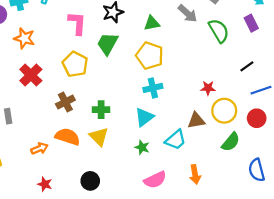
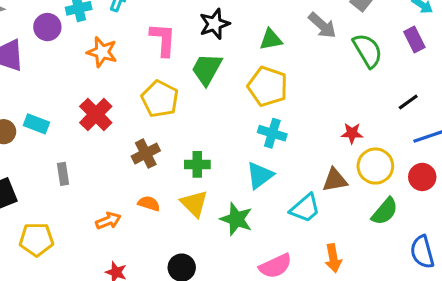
orange star: (24, 38) -> (102, 52), moved
cyan cross: (153, 88) -> (272, 133), turned 30
orange semicircle: (68, 137) -> (149, 204), size x0.6
green star: (142, 147) -> (236, 219), moved, size x1.5

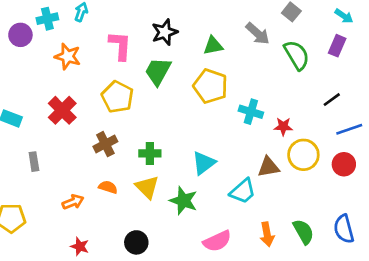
purple rectangle: (414, 40) -> (337, 46), turned 50
cyan cross: (272, 133) -> (251, 112), moved
green semicircle: (385, 211) -> (303, 232), moved, turned -70

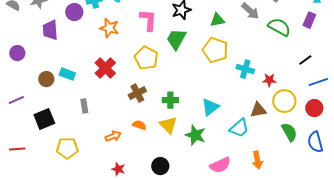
green semicircle: (297, 55) -> (279, 27), turned -30
blue semicircle: (344, 229) -> (315, 142), moved
green semicircle: (303, 232) -> (289, 132), moved

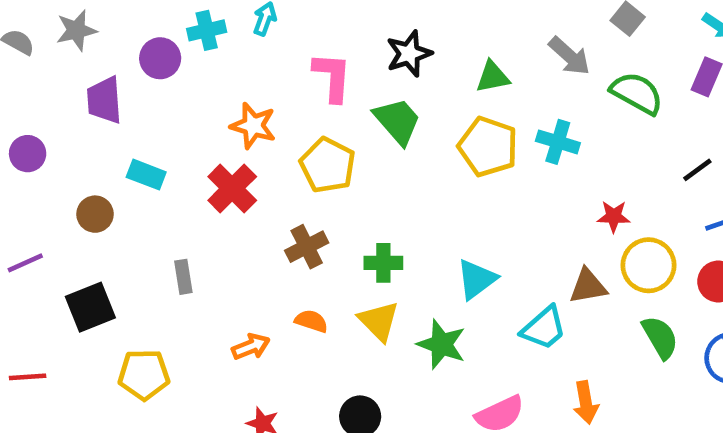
orange star: (109, 28) -> (253, 126), moved
green trapezoid: (176, 39) -> (397, 121), turned 110
cyan cross: (245, 69) -> (558, 142), moved
cyan rectangle: (67, 74) -> (146, 175), moved

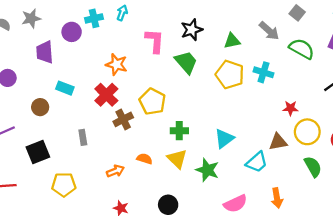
yellow pentagon: (328, 165) -> (152, 102), moved
brown cross: (307, 247) -> (123, 119), moved

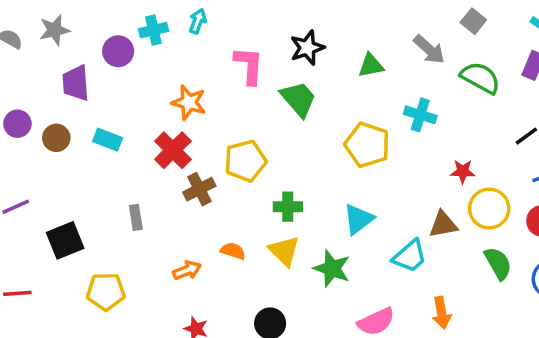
yellow pentagon: (230, 75) -> (367, 145), moved
yellow pentagon: (152, 102) -> (245, 161), turned 30
brown circle: (40, 107) -> (56, 138), moved

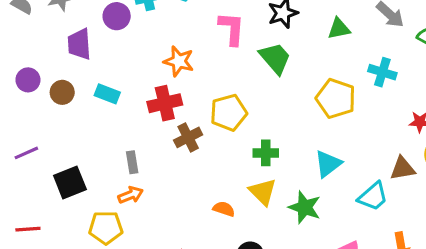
red cross: (173, 150) -> (165, 103), turned 32
orange semicircle: (233, 251) -> (224, 209), moved
orange arrow: (187, 270) -> (131, 195), moved

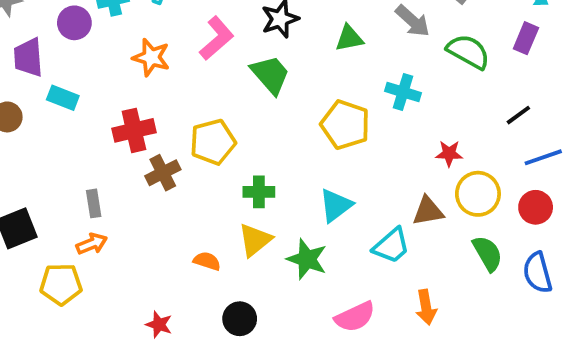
pink L-shape: (232, 29) -> (217, 38), turned 45
orange star: (179, 61) -> (151, 57), moved
cyan rectangle: (107, 94) -> (63, 98), moved
yellow triangle: (263, 192) -> (255, 240), turned 36

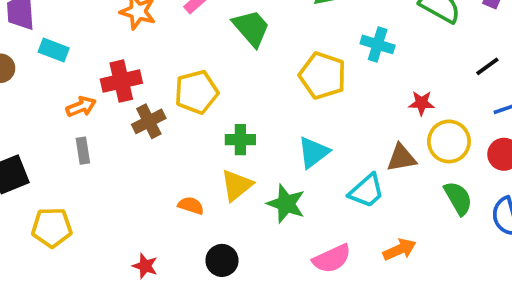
orange arrow: (92, 244) -> (81, 107), moved
orange arrow: (426, 307) -> (400, 249), turned -104

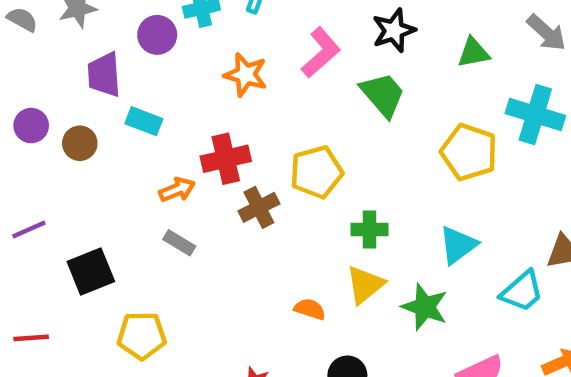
cyan cross: (378, 44) -> (535, 115), size x1.4
gray rectangle: (83, 151) -> (179, 243), turned -50

